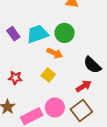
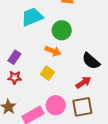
purple rectangle: (13, 34) -> (14, 57), moved, turned 72
cyan trapezoid: (37, 34) -> (32, 17), moved
brown square: (81, 110) -> (82, 107), turned 30

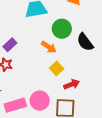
black semicircle: (91, 61) -> (85, 42), moved
yellow square: (47, 73) -> (57, 68), moved

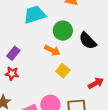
red arrow: (72, 84) -> (96, 83), moved

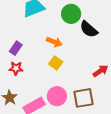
green circle: (63, 31) -> (71, 14), moved
yellow square: (63, 71) -> (56, 63), moved

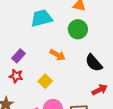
black semicircle: (89, 29) -> (94, 63), moved
yellow square: (56, 63) -> (45, 81), moved

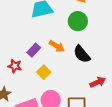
purple rectangle: (19, 56) -> (34, 50), moved
black semicircle: (94, 63) -> (82, 54), moved

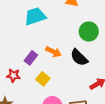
green circle: (78, 21) -> (89, 31), moved

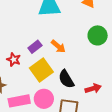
black semicircle: (79, 57) -> (66, 79), moved
yellow square: (43, 79) -> (41, 70), size x1.6

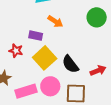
orange arrow: (58, 46) -> (55, 21), moved
purple rectangle: (35, 47) -> (36, 36), turned 56

